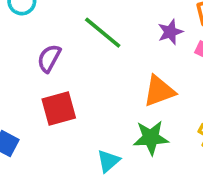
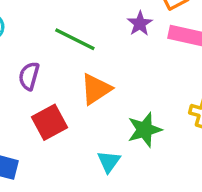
orange triangle: (159, 91) -> (96, 89), moved

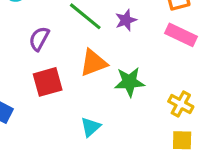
purple star: (140, 24) -> (126, 20), moved
green star: (145, 130) -> (129, 82), moved

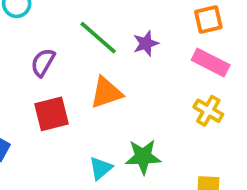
green star: (129, 82) -> (143, 157), moved
yellow cross: (181, 104) -> (208, 111), moved

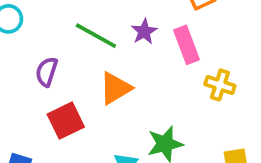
pink rectangle: (211, 63) -> (186, 45), moved, turned 54

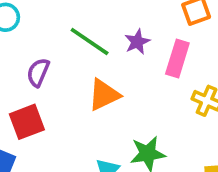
pink rectangle: (186, 45) -> (177, 58), turned 33
red square: (66, 121) -> (27, 122), moved

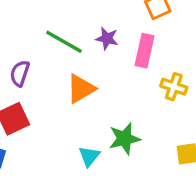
purple star: (137, 42) -> (107, 38), turned -30

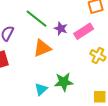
purple star: (107, 38) -> (61, 29), moved
pink rectangle: (144, 51) -> (84, 31), turned 36

